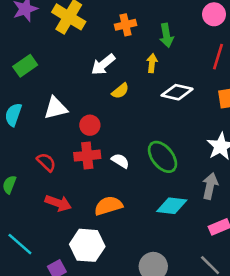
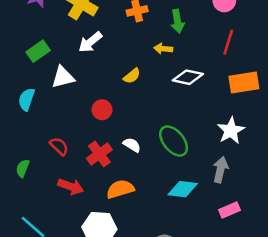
yellow arrow: (152, 63) -> (163, 49), turned -90
white arrow: (103, 64) -> (90, 42), moved
white triangle: (56, 108) -> (63, 77), moved
red cross: (87, 156) -> (99, 154), moved, turned -30

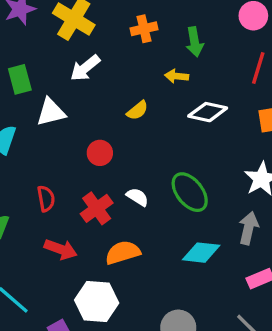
green rectangle: (38, 51) -> (20, 79), turned -70
red semicircle: (59, 146) -> (46, 199), turned 36

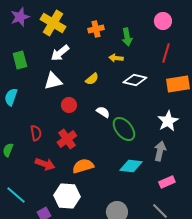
white triangle: (51, 112) -> (53, 81), moved
white semicircle: (137, 197) -> (103, 112), moved

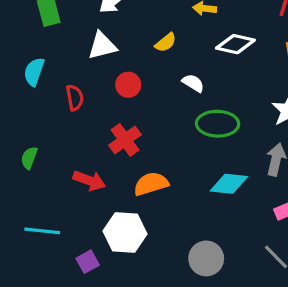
white semicircle: (103, 112) -> (193, 83), moved
green ellipse: (124, 129) -> (218, 124), turned -50
red semicircle: (36, 133) -> (75, 98), moved
cyan line: (16, 195) -> (42, 231), turned -35

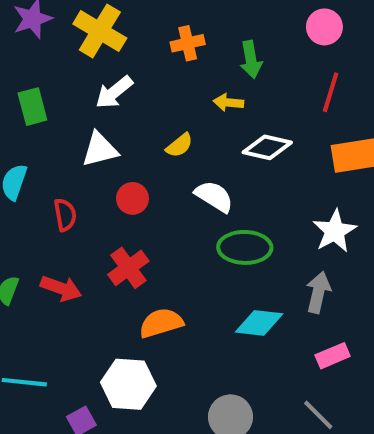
white semicircle: (193, 83) -> (214, 196), size x1.4
red arrow: (89, 181) -> (61, 288), moved

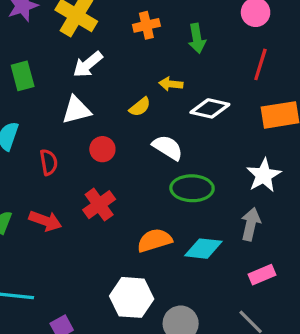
yellow arrow: (228, 102) -> (171, 84), moved
orange semicircle: (161, 323) -> (155, 240), moved
white hexagon: (128, 384) -> (132, 297), moved

